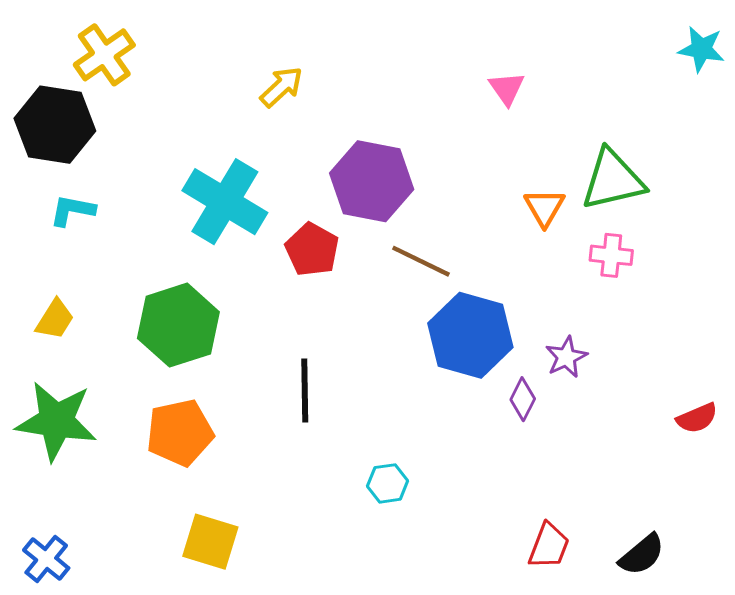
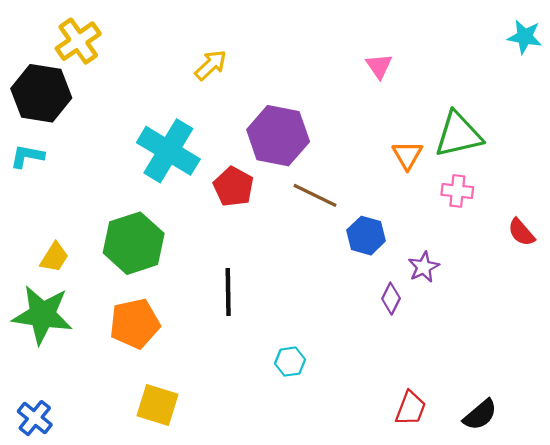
cyan L-shape: (72, 210) -> (27, 156), moved
yellow trapezoid: (55, 319) -> (54, 257), moved
blue hexagon: (470, 335) -> (366, 236), moved, size x0.6
red semicircle: (697, 418) -> (521, 232), moved, turned 72

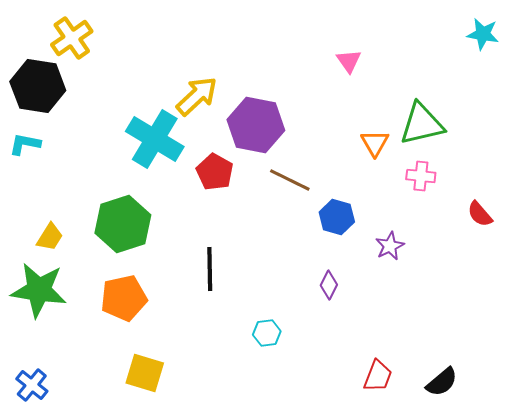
yellow arrow: (211, 65) -> (197, 96), moved, size x1.4
purple diamond: (391, 299) -> (329, 285), moved

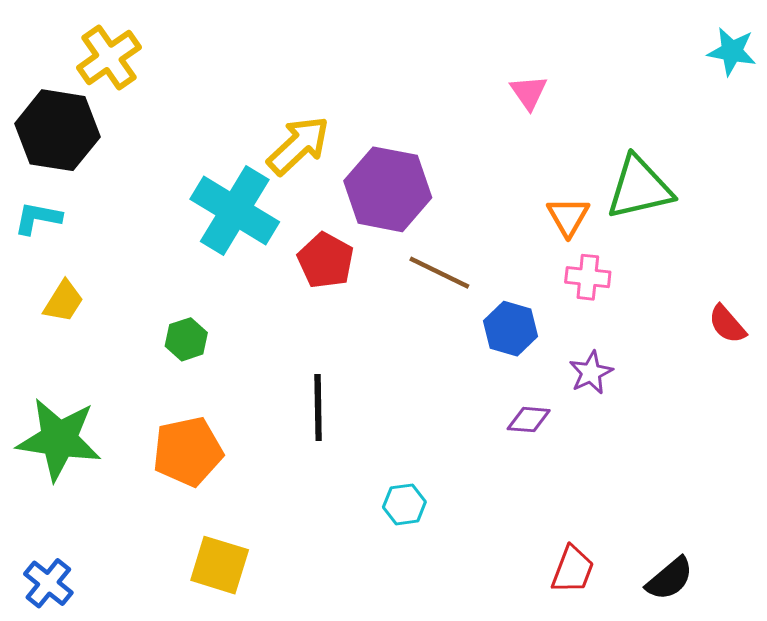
pink cross: (421, 176) -> (588, 277), moved
green hexagon: (123, 224) -> (186, 339), size x0.5
yellow trapezoid: (50, 237) -> (63, 301), moved
purple diamond: (329, 285) -> (529, 420), moved, turned 68

